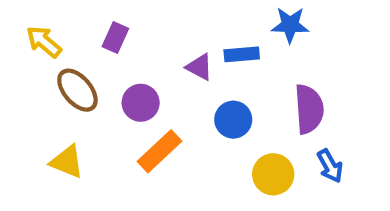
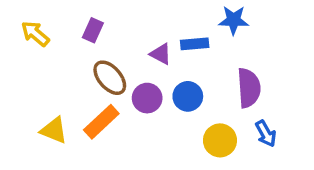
brown ellipse: (77, 90) -> (110, 78), moved
purple circle: (141, 103) -> (147, 98), moved
orange rectangle: (160, 151) -> (101, 122), moved

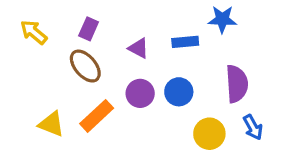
purple triangle: (161, 54) -> (138, 48), moved
brown ellipse: (110, 78) -> (85, 66), moved

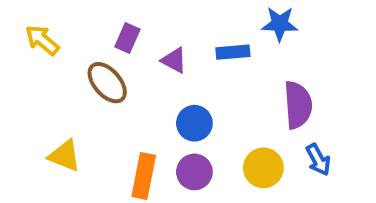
purple rectangle: (89, 29) -> (127, 38), moved
blue circle: (179, 92) -> (194, 123), moved
purple circle: (140, 93) -> (194, 172), moved
orange rectangle: (97, 116) -> (144, 176), moved, turned -36

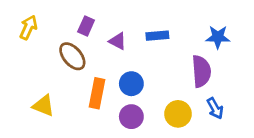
blue star: (280, 24) -> (218, 37), moved
yellow arrow: (42, 40) -> (28, 27), turned 75
orange rectangle: (144, 176) -> (97, 93), moved

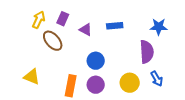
yellow arrow: (28, 27) -> (39, 20), moved
orange rectangle: (97, 93) -> (71, 86), moved

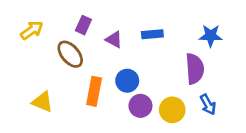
yellow arrow: (39, 20) -> (32, 30), moved, turned 30
purple circle: (96, 85) -> (140, 106), moved
orange rectangle: (71, 86) -> (94, 91), moved

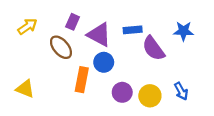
purple triangle: (114, 40) -> (99, 35), size x1.6
purple semicircle: (195, 69) -> (153, 48), moved, turned 148
blue circle: (127, 81) -> (104, 62), moved
yellow triangle: (42, 102) -> (25, 89), moved

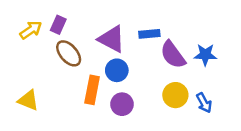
purple rectangle: (73, 22) -> (58, 25), moved
blue star: (183, 31) -> (205, 55), moved
purple circle: (122, 92) -> (122, 104), moved
yellow circle: (150, 96) -> (175, 95), moved

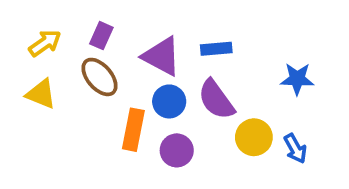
purple rectangle: (58, 25) -> (101, 36), moved
purple semicircle: (173, 55) -> (216, 100), moved
yellow triangle: (28, 100) -> (41, 94), moved

